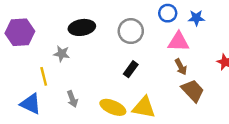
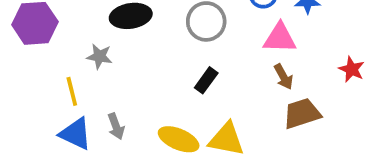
brown trapezoid: (193, 91) -> (302, 113), turned -65
blue triangle: (31, 104) -> (75, 134), moved

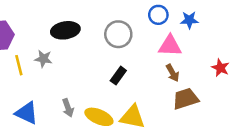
yellow line: (72, 91) -> (19, 65), moved
gray arrow: (116, 126) -> (68, 108), moved

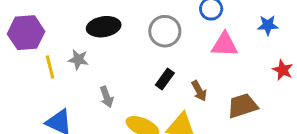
blue star: (189, 20) -> (268, 25), moved
brown arrow: (173, 73) -> (199, 91), moved
gray arrow: (68, 108) -> (107, 97), moved

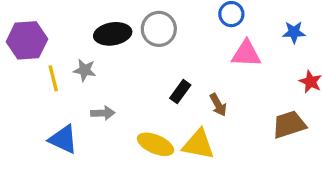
gray circle: (165, 31) -> (159, 29), moved
gray arrow: (107, 97) -> (103, 113), moved, turned -72
brown trapezoid: (242, 106) -> (289, 125), moved

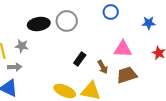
pink triangle: (246, 54) -> (123, 49), moved
gray arrow: (103, 113) -> (15, 67), moved
brown trapezoid: (289, 125) -> (127, 75), moved

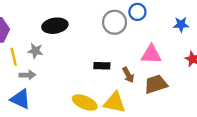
gray circle: (67, 21) -> (115, 22), moved
black rectangle: (80, 59) -> (102, 66), turned 56

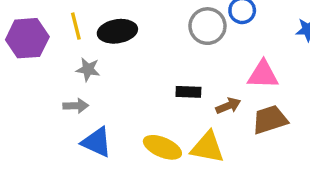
yellow line: (14, 57) -> (76, 26), moved
brown arrow: (128, 75) -> (228, 106), turned -84
blue triangle: (20, 99) -> (97, 142), moved

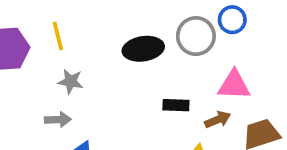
black ellipse: (117, 31) -> (143, 49), moved
pink triangle: (263, 75) -> (234, 85), moved

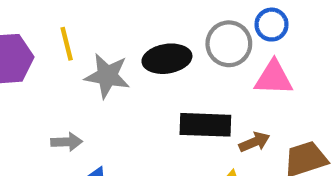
gray star: (71, 81) -> (107, 76), moved, size x1.5
pink triangle: (234, 85) -> (274, 78), moved
black rectangle: (176, 105) -> (205, 125), size x1.6

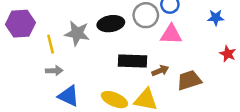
yellow line: (67, 44) -> (51, 44), moved

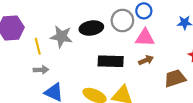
brown arrow: (160, 71) -> (146, 60), moved
brown trapezoid: (189, 80) -> (175, 78), moved

